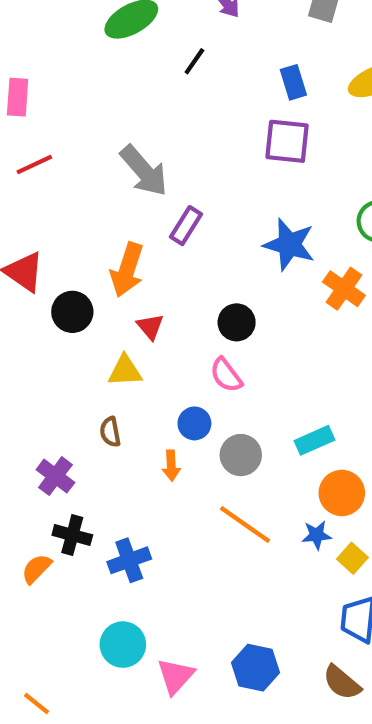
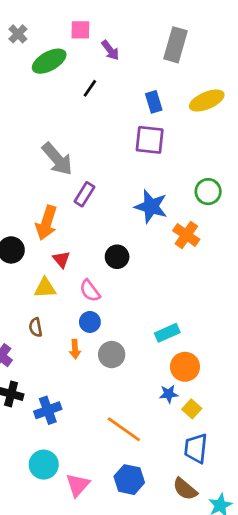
pink semicircle: (226, 375) -> (90, 291), moved
gray circle: (241, 455) -> (112, 355), moved
orange line: (245, 525) -> (124, 429), moved

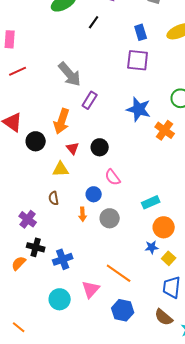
black circle: (117, 257) -> (100, 147), moved
pink semicircle: (90, 291) -> (113, 177), moved
pink triangle: (78, 485) -> (91, 289), moved

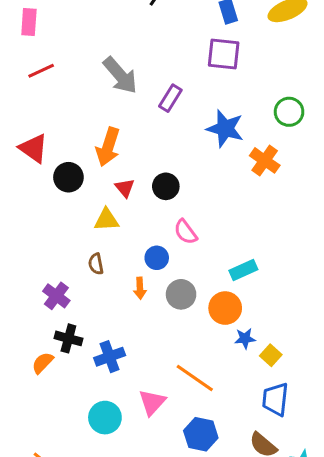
purple rectangle: (90, 100) -> (170, 98), moved
orange circle: (164, 227) -> (225, 308), moved

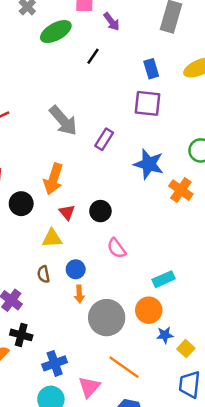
blue circle: (157, 258) -> (76, 269), moved
gray circle: (181, 294) -> (107, 318), moved, size x1.5
blue cross: (110, 357) -> (55, 363), moved

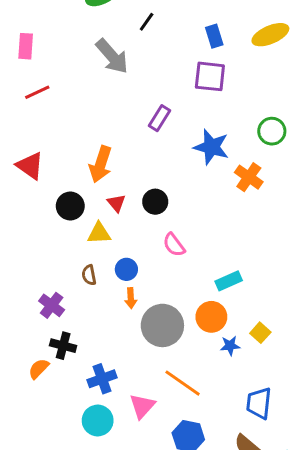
gray arrow: (63, 121) -> (112, 56), moved
black circle: (21, 204) -> (70, 206), moved
yellow square: (186, 349) -> (260, 333), moved

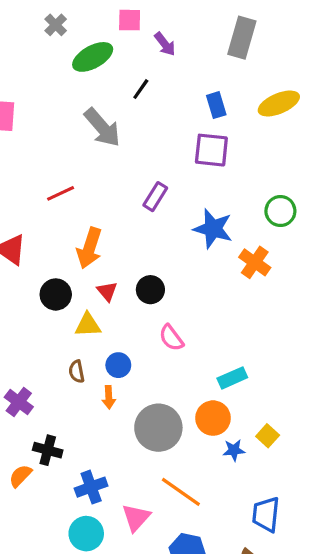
red line: (37, 92) -> (61, 193), moved
orange arrow: (131, 298) -> (109, 397), moved
purple cross: (52, 305) -> (19, 402), moved

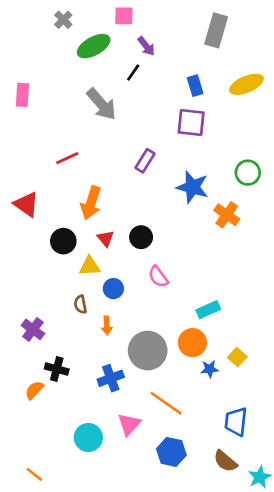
purple arrow: (165, 44) -> (146, 46), moved
blue circle: (118, 365) -> (113, 289), moved
blue cross: (91, 487) -> (111, 378), moved

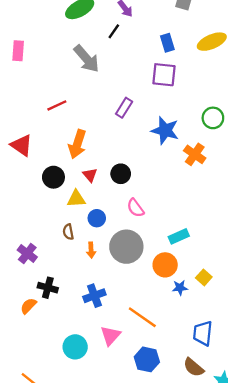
gray circle: (148, 351) -> (126, 247), moved

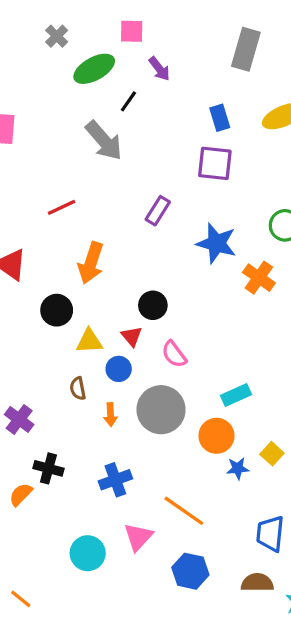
black line: (114, 31) -> (128, 101), moved
red triangle: (90, 175) -> (132, 336), moved
brown semicircle: (194, 367) -> (257, 583), turned 140

